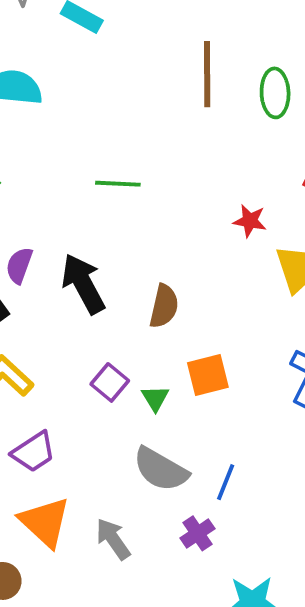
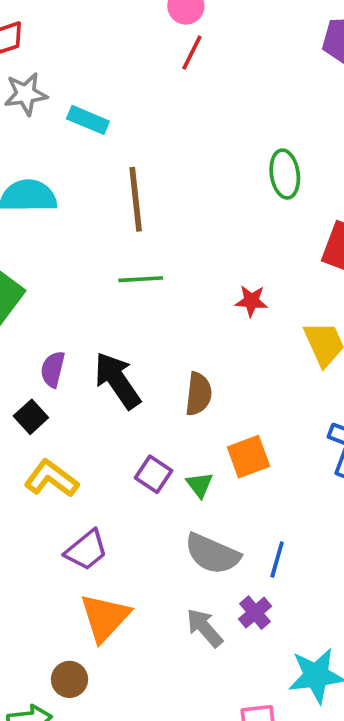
brown line: (207, 74) -> (136, 199), moved
red star: (250, 221) -> (251, 301), moved
orange triangle: (45, 522) -> (105, 617), turned 36
gray arrow: (113, 539) -> (205, 628), moved

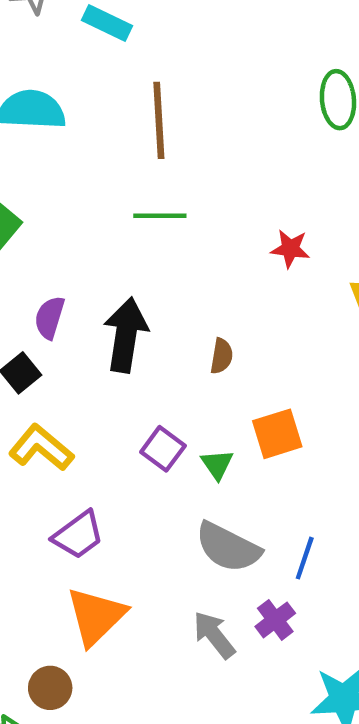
black arrow: (117, 380) -> (126, 335), turned 40
brown semicircle: (199, 394) -> (222, 356), size x0.7

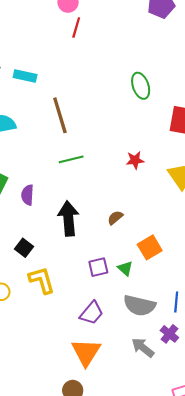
purple semicircle: (50, 318) -> (27, 195), moved
brown semicircle: (222, 356) -> (115, 218), turned -126
yellow L-shape: (41, 448) -> (42, 280), turned 48
purple square: (163, 449) -> (98, 267), turned -36
purple trapezoid: (78, 535) -> (92, 313), moved

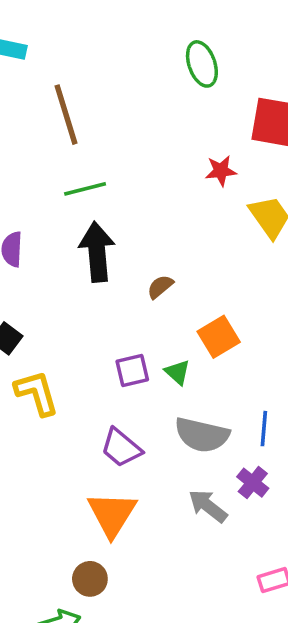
red star: (135, 160) -> (221, 171), moved
black arrow: (68, 218) -> (97, 252), moved
purple trapezoid: (92, 313) -> (121, 448), turned 90

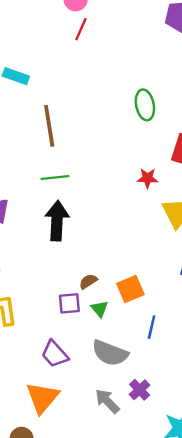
brown semicircle: (160, 287) -> (88, 281), moved
blue line: (264, 429) -> (152, 327), moved

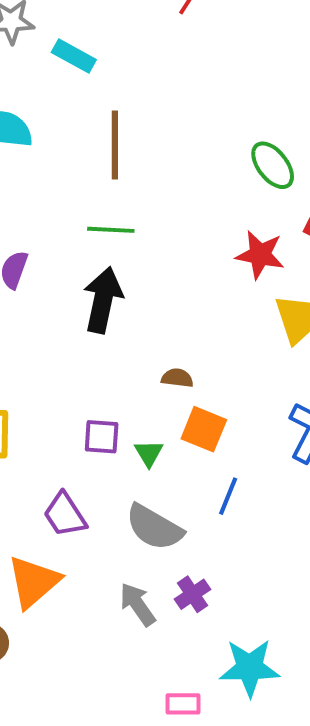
green ellipse: (145, 105) -> (273, 165), moved, turned -36
red star: (148, 178) -> (260, 255), size x1.4
brown semicircle: (88, 281) -> (177, 378), moved, turned 30
orange square: (130, 289) -> (204, 429), turned 36

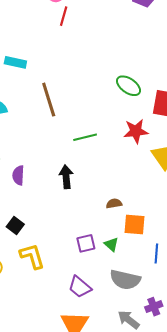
green line: (111, 230) -> (85, 137), moved
black arrow: (103, 300) -> (66, 177), size x0.7
purple cross: (192, 594) -> (154, 307), turned 30

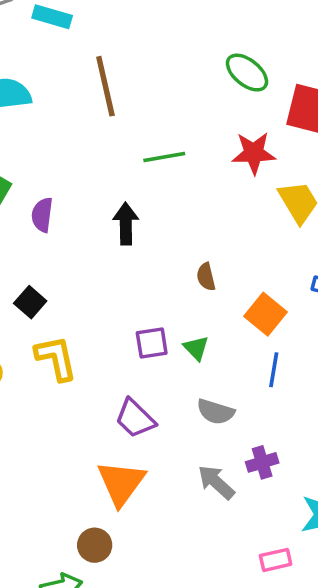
brown semicircle: (114, 204) -> (206, 277), turned -98
orange square: (135, 225) -> (266, 314), moved, turned 30
gray semicircle: (125, 280) -> (216, 412), size x0.7

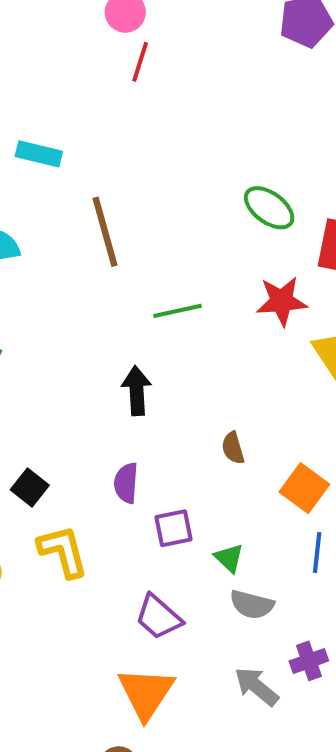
purple semicircle: (42, 215) -> (126, 483), moved
green triangle: (196, 348) -> (229, 558), moved

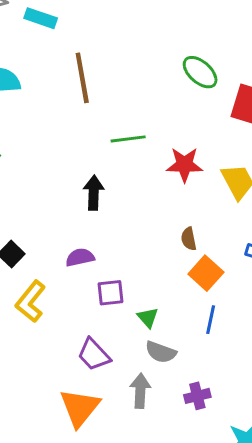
red star: (282, 301) -> (184, 165), moved
brown semicircle: (233, 448) -> (189, 239), moved
purple semicircle: (126, 483) -> (80, 257), turned 68
yellow L-shape: (63, 551) -> (31, 301), turned -132
gray arrow: (257, 687) -> (140, 391), moved, turned 48

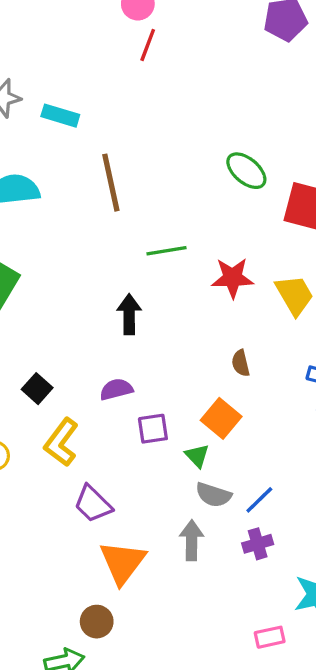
orange square: (206, 273) -> (221, 418), moved
blue line: (211, 320) -> (259, 500), moved, turned 36
purple trapezoid: (94, 355) -> (93, 504), moved

